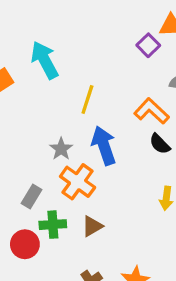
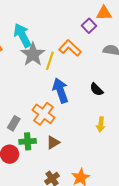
orange L-shape: (152, 111) -> (70, 48), moved
gray star: (61, 149) -> (33, 54), moved, size x1.6

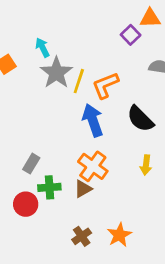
cyan arrow: (22, 35) -> (42, 47), size x0.6
orange L-shape: (70, 48) -> (105, 85), moved, turned -65
black semicircle: (96, 89) -> (140, 119), size x1.5
orange cross: (43, 114) -> (93, 166), moved

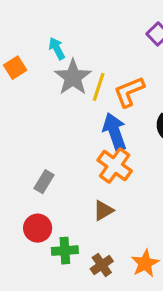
orange cross: (93, 166) -> (115, 166), moved
green cross: (49, 187) -> (65, 251), moved

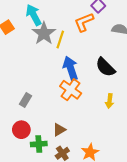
cyan arrow: (57, 48) -> (34, 15), size x1.5
orange L-shape: (129, 92) -> (84, 22), moved
brown triangle: (103, 210) -> (59, 130), moved

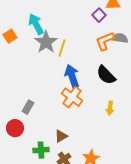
orange L-shape: (84, 22) -> (105, 41), moved
red circle: (21, 130) -> (15, 128), moved

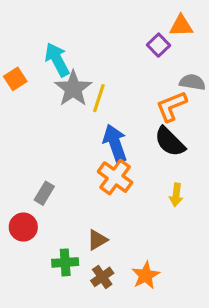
orange L-shape: (105, 41) -> (171, 106), moved

